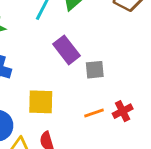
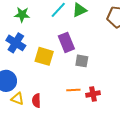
yellow square: (41, 102) -> (44, 56), moved

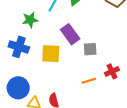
green star: (22, 15) -> (30, 20), moved
red cross: (93, 94) -> (112, 71), moved

